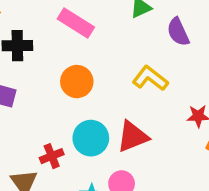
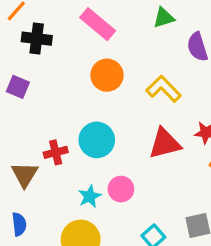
orange circle: (77, 82) -> (107, 75), moved
red triangle: (133, 137) -> (165, 143), moved

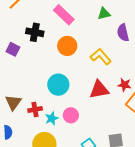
black cross: (37, 39) -> (35, 32), moved
red cross: (56, 152) -> (35, 110), moved

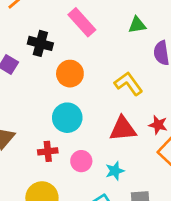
orange circle: (67, 46) -> (70, 74), moved
red cross: (35, 110) -> (48, 151), moved
cyan star: (52, 118) -> (115, 171), moved

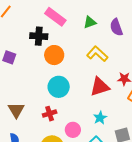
green triangle: (137, 25) -> (90, 22), moved
black cross: (40, 43) -> (39, 36), moved
pink circle: (81, 161) -> (73, 130), moved

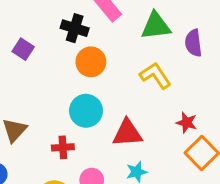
green triangle: (90, 22) -> (156, 26), size x1.5
red triangle: (100, 87) -> (127, 133), moved

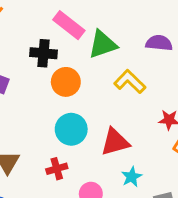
green triangle: (156, 26) -> (103, 44), moved
purple semicircle: (193, 43) -> (159, 43), turned 115

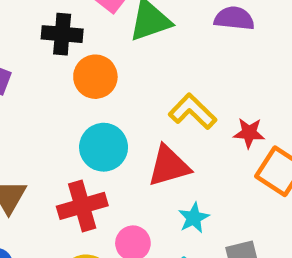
yellow L-shape: (130, 82) -> (193, 111), moved
red cross: (57, 169) -> (82, 206), size x1.5

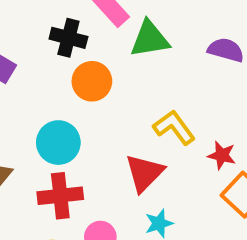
cyan circle: (104, 147) -> (58, 143), moved
red triangle: (169, 166) -> (144, 173), turned -39

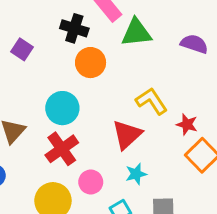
red cross: (60, 196) -> (62, 149), turned -32

